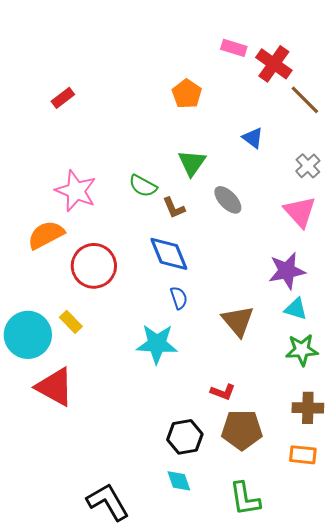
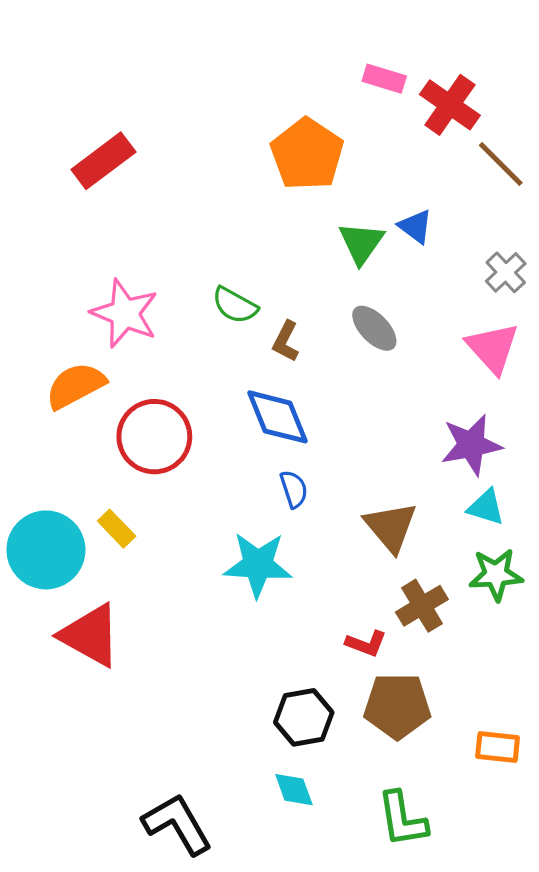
orange pentagon: (187, 94) -> (307, 154), size x1.5
red rectangle: (63, 98) -> (103, 161), size x1.6
green triangle: (192, 163) -> (361, 243), moved
brown L-shape: (174, 208) -> (286, 341), turned 50
brown cross: (308, 408) -> (422, 606), moved, turned -32

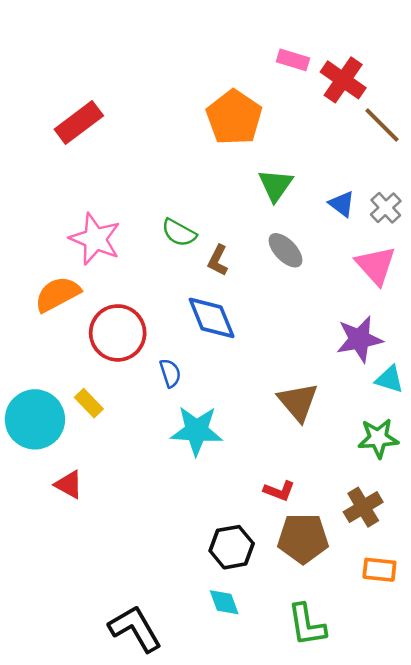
blue triangle: (415, 226) -> (342, 204), moved
blue semicircle: (294, 489) -> (170, 373), moved
cyan triangle: (486, 507) -> (389, 379), moved
brown cross: (422, 606) -> (363, 507), moved
red triangle: (90, 635) -> (69, 485), size x0.6

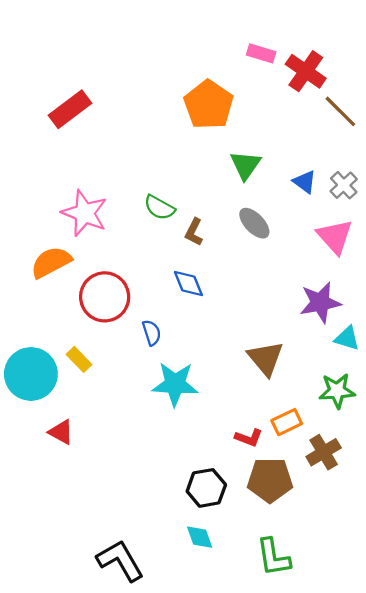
blue diamond: (212, 318) -> (188, 283), size x0.7
orange rectangle: (379, 570) -> (287, 422), moved, turned -32

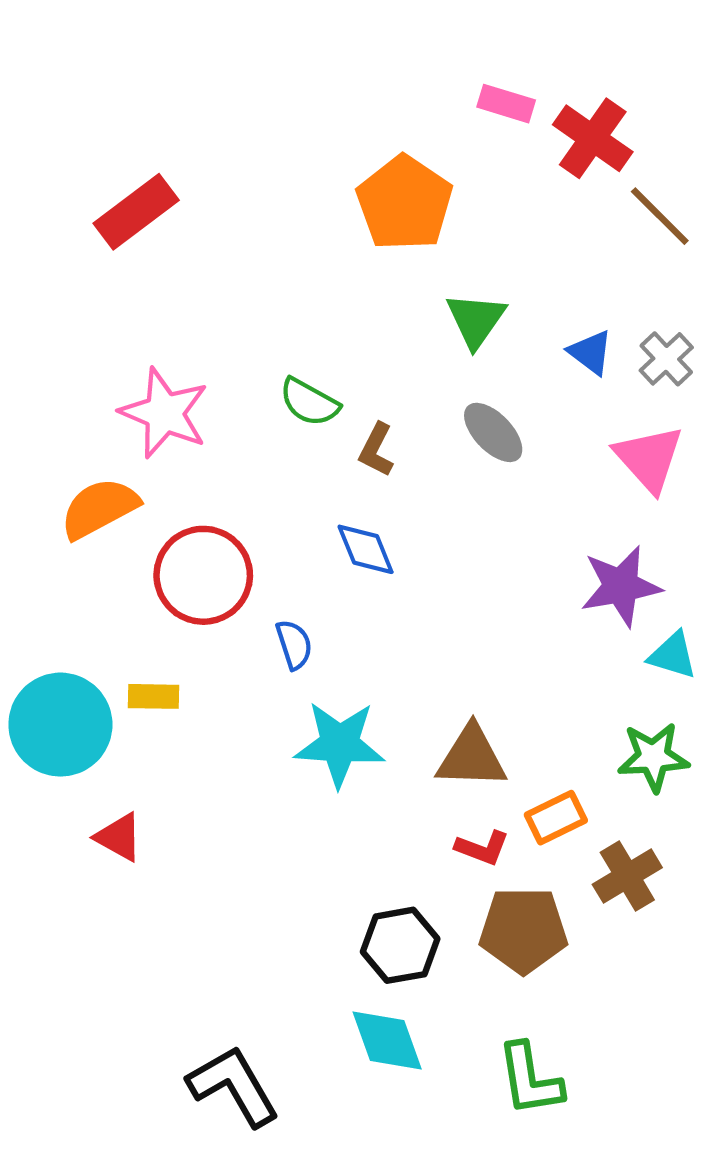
brown triangle: (266, 358) -> (472, 757), moved, turned -48
yellow rectangle: (79, 359) -> (153, 696), turned -45
cyan diamond: (200, 537) -> (387, 1040), size x1.4

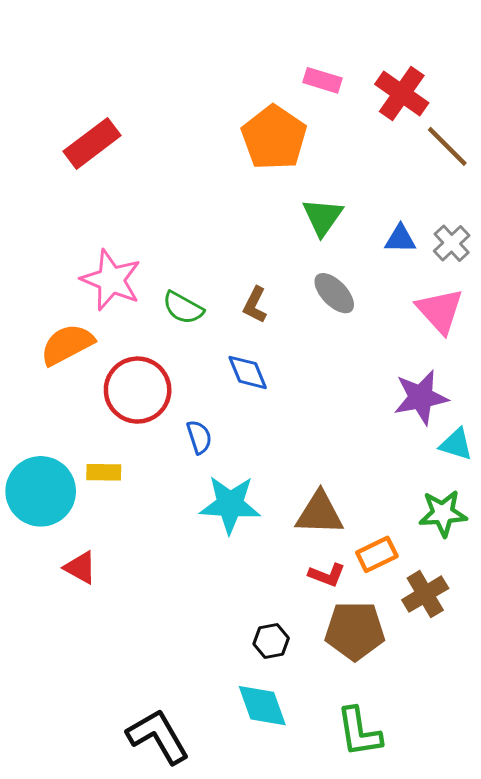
pink rectangle: (506, 104) -> (322, 80), moved
blue triangle: (591, 352) -> (400, 239), turned -36
green semicircle: (309, 402) -> (183, 308), moved
black hexagon: (400, 945) -> (271, 641), size x0.7

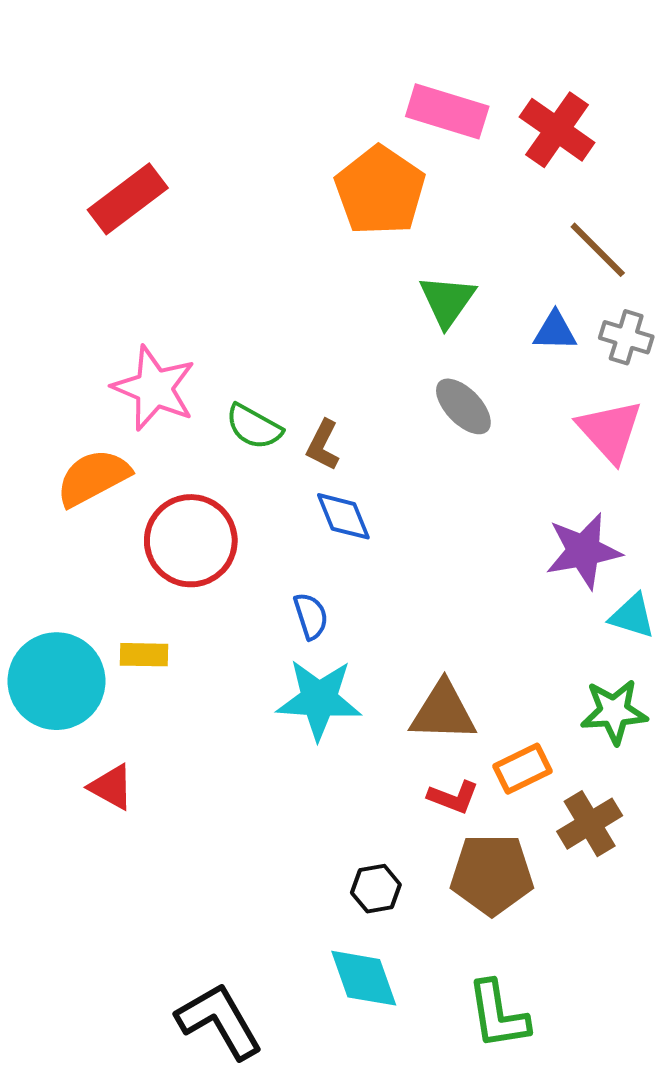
pink rectangle: (322, 80) -> (447, 111), size x1.5
brown line: (447, 146) -> (598, 250), moved
gray cross: (452, 243) -> (626, 337), turned -30
brown L-shape: (255, 305) -> (323, 445), moved
blue semicircle: (199, 437) -> (311, 616), moved

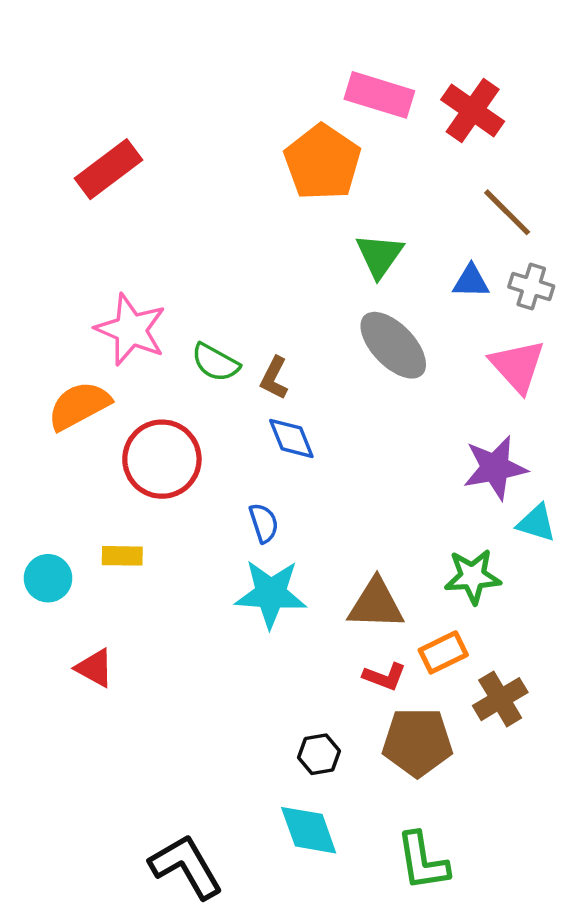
gray ellipse: (463, 406) -> (393, 345), size x1.4
cyan circle: (56, 681) -> (48, 578), size x0.6
green star: (614, 712) -> (473, 576), moved

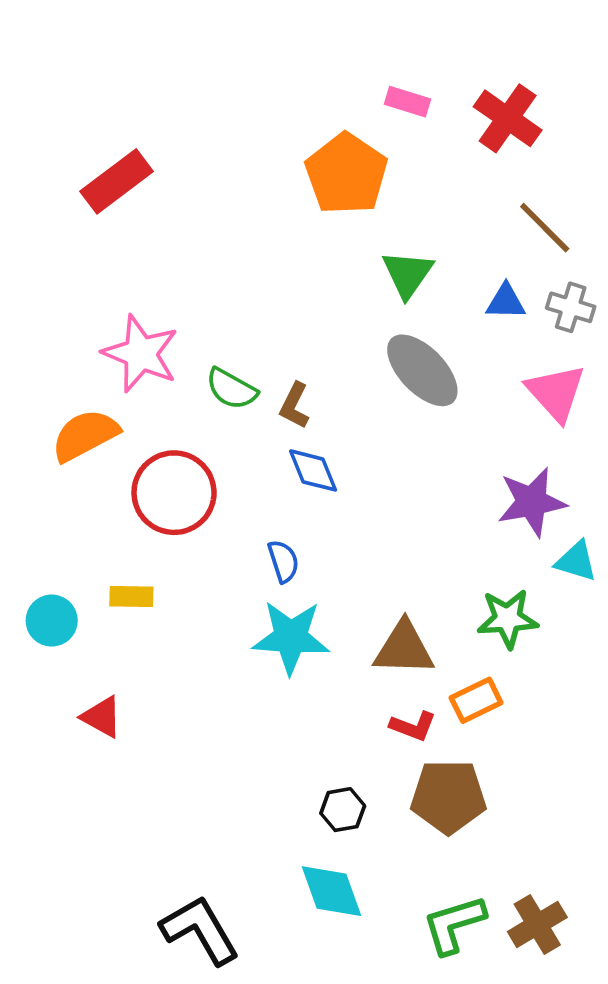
pink rectangle: (379, 95) -> (408, 102), size x0.6
brown cross: (500, 699) -> (537, 925), moved
green L-shape: (423, 861) -> (454, 925), turned 82

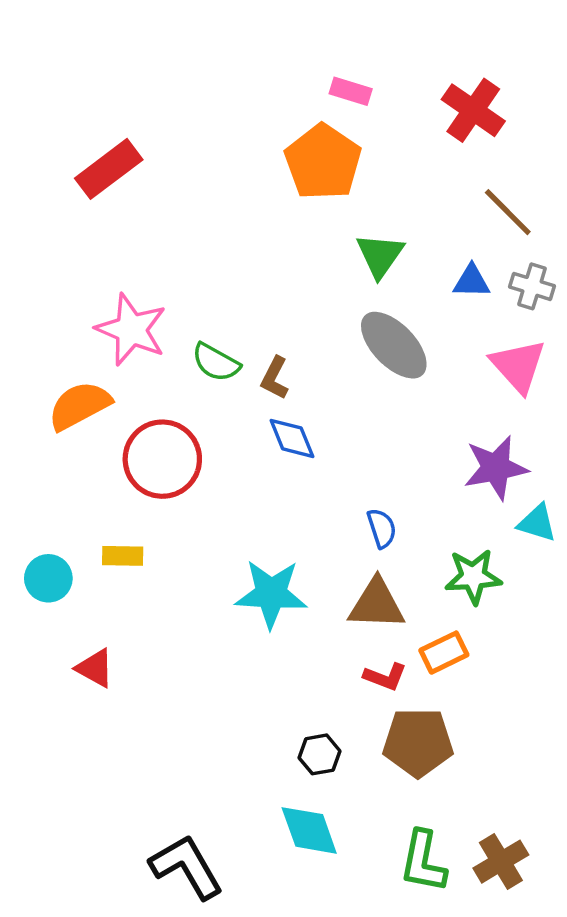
pink rectangle: (408, 102) -> (351, 91), moved
blue semicircle: (283, 561) -> (382, 528), moved
green L-shape: (454, 925) -> (423, 862), turned -62

